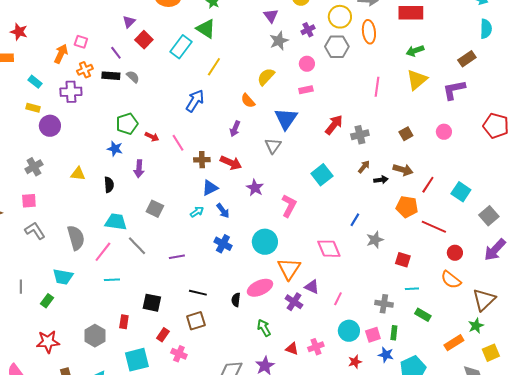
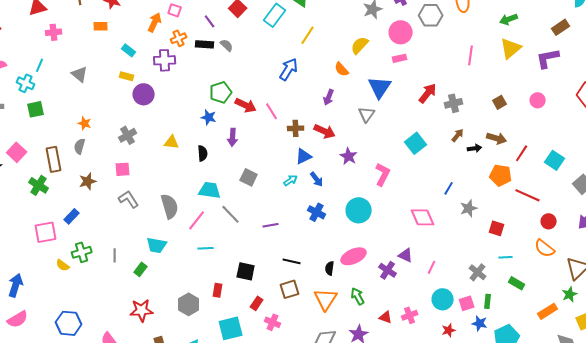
pink circle: (307, 64) -> (401, 32), size x1.5
red arrow: (152, 137) -> (246, 105), size x1.5
orange triangle: (289, 269) -> (326, 299), moved
gray cross: (384, 304) -> (478, 272), turned 30

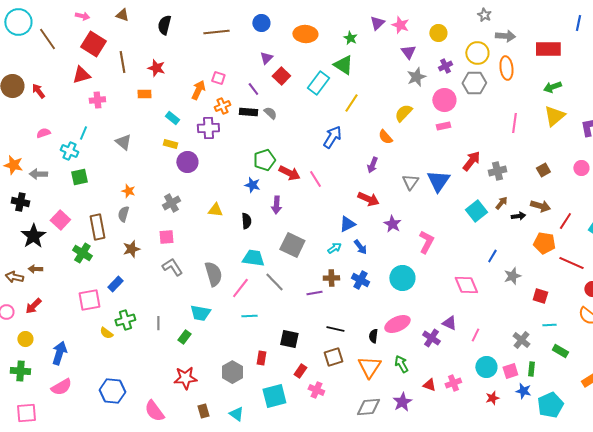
blue triangle: (380, 87) -> (438, 181), moved
brown cross: (296, 128) -> (331, 278), moved
cyan square: (416, 143) -> (476, 211), moved
gray square: (249, 177) -> (292, 245), size x1.4

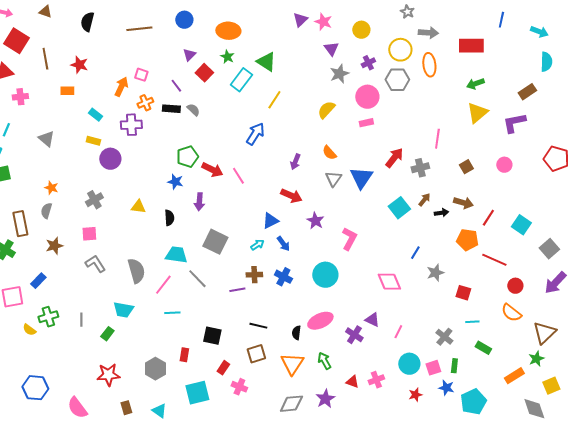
green star: (350, 38) -> (227, 57), moved
pink line: (514, 123) -> (437, 139), moved
orange semicircle: (385, 137) -> (329, 153), moved

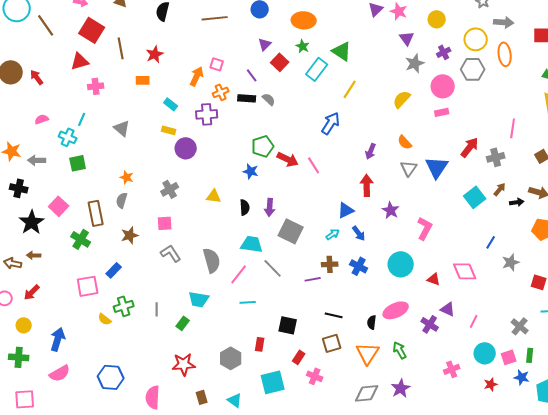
red star: (79, 65) -> (155, 54), turned 30
red arrow: (291, 196) -> (367, 185), turned -115
purple arrow: (199, 202) -> (270, 207), moved
red triangle: (352, 382) -> (434, 279), moved
pink semicircle: (77, 408) -> (153, 397), turned 40

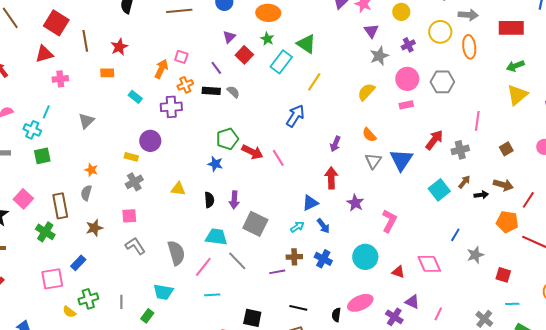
gray hexagon: (473, 69) -> (442, 82), moved
gray triangle: (122, 128) -> (86, 121), turned 36
yellow rectangle: (169, 130) -> (131, 157), moved

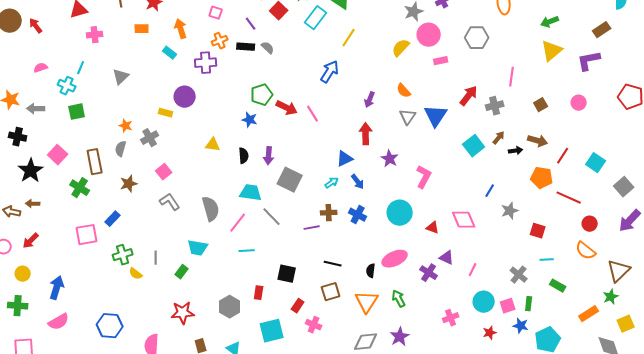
orange arrow: (161, 69) -> (181, 29), moved, turned -42
pink circle: (407, 79) -> (429, 35), moved
gray cross: (134, 182) -> (150, 138), moved
pink square: (129, 216) -> (164, 172), turned -35
yellow semicircle: (69, 312) -> (136, 274), moved

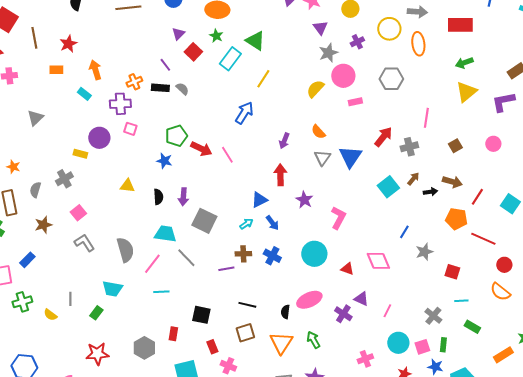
pink square: (216, 13) -> (130, 129), moved
orange star: (126, 126) -> (13, 167), moved
green cross: (123, 255) -> (22, 302), moved
red rectangle: (298, 306) -> (212, 347), turned -56

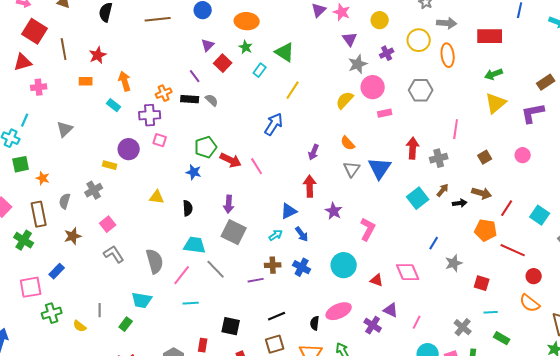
cyan rectangle: (230, 59) -> (260, 70), size x0.6
red arrow: (383, 137) -> (413, 148), turned -35
purple arrow: (183, 197) -> (229, 204), moved
black line: (247, 305) -> (277, 316), turned -36

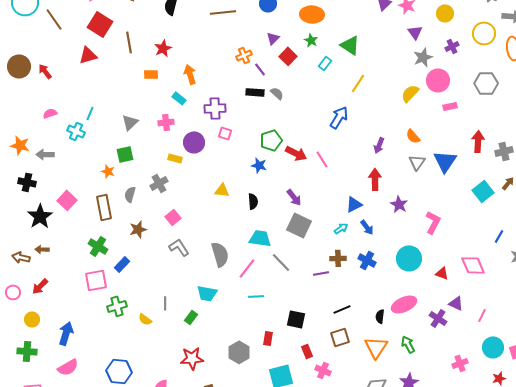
pink cross: (39, 87) -> (166, 122), moved
orange cross: (164, 93) -> (244, 55), moved
green square: (21, 164) -> (125, 154), moved
purple arrow: (229, 204) -> (294, 197), turned -42
green cross: (24, 240) -> (98, 246), moved

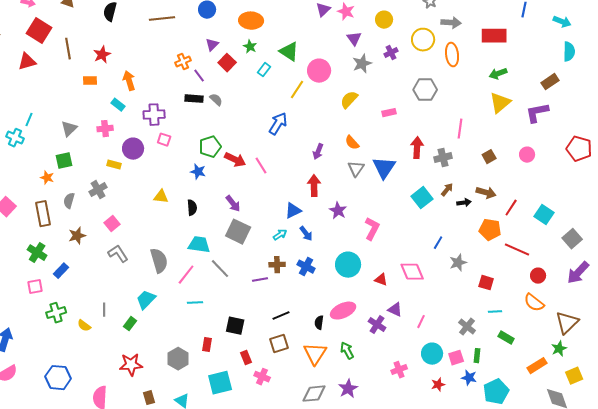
pink circle: (438, 80) -> (319, 71), moved
pink square: (96, 280) -> (35, 287), size x0.7
cyan trapezoid: (207, 293) -> (146, 300), turned 125

